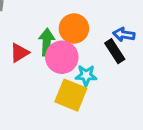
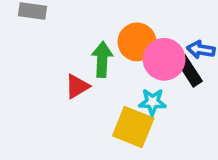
red triangle: (19, 53) -> (77, 86), moved
pink circle: (62, 57) -> (164, 59), moved

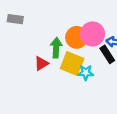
pink circle: (164, 59) -> (92, 34), moved
yellow square: (133, 127) -> (72, 63), moved

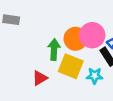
red triangle: (41, 63) -> (40, 78), moved
cyan star: (86, 73) -> (95, 76), moved

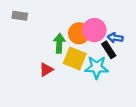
cyan star: (95, 76) -> (97, 67), size x1.5

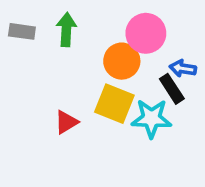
pink circle: (94, 30) -> (146, 33), moved
green arrow: (59, 43) -> (66, 30), moved

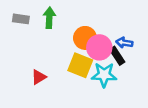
pink circle: (146, 33) -> (99, 47), moved
red triangle: (66, 122) -> (39, 77), moved

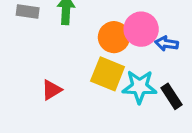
pink circle: (99, 47) -> (141, 29), moved
black rectangle: (117, 56) -> (171, 96), moved

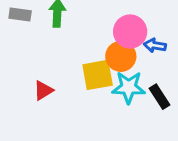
orange circle: (114, 37) -> (121, 56), moved
yellow square: (108, 74) -> (98, 75), turned -32

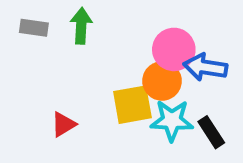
blue arrow: (155, 45) -> (205, 67), size x1.5

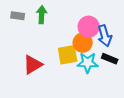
blue arrow: (205, 67) -> (105, 36), turned -115
red triangle: (63, 124) -> (33, 65), size x1.5
black rectangle: (211, 132) -> (110, 59), moved, turned -35

